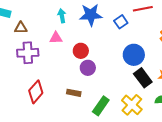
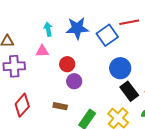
blue square: (121, 22) -> (107, 35), size x1.5

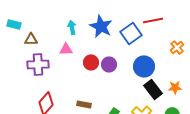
blue star: (77, 28) -> (101, 26), turned 30
purple circle: (74, 81) -> (109, 64), moved

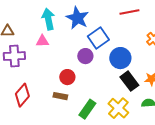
cyan arrow: (72, 27) -> (48, 19), size x1.5
blue square: (131, 33) -> (98, 38), moved
red circle: (91, 62) -> (67, 77), moved

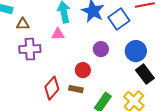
blue square: (98, 38) -> (119, 19), moved
red diamond: (22, 95) -> (52, 88), moved

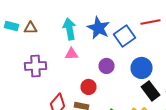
brown triangle: (23, 24) -> (30, 28), moved
pink triangle: (58, 34) -> (72, 54), moved

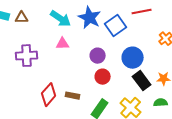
cyan arrow: (70, 29) -> (61, 19), turned 135
red circle: (88, 87) -> (103, 77), moved

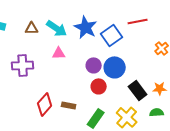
brown triangle: (22, 18) -> (32, 28), moved
blue circle: (133, 58) -> (115, 67), moved

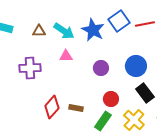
blue square: (112, 35) -> (119, 21), moved
blue circle: (115, 67) -> (136, 66), moved
red circle: (99, 86) -> (111, 99), moved

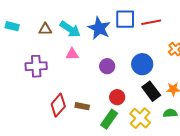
blue square: (119, 21) -> (125, 19), turned 35

